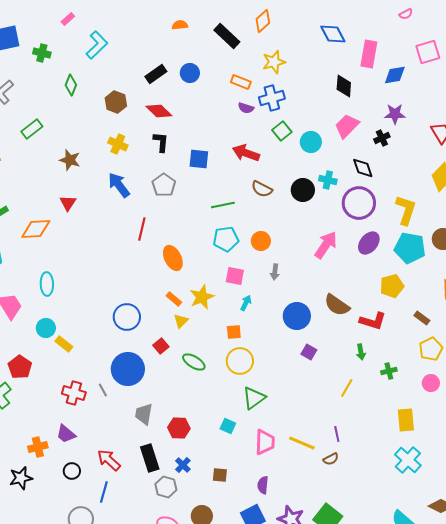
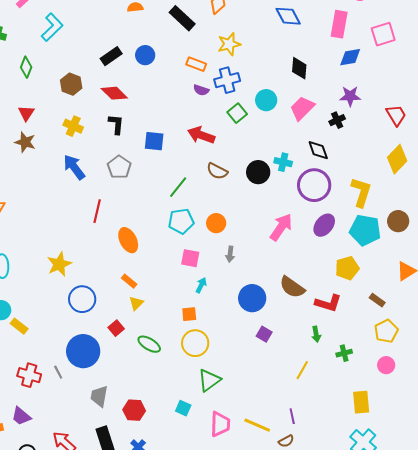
pink rectangle: (369, 54) -> (339, 24), moved
cyan circle: (311, 142) -> (266, 100), moved
red triangle: (68, 203) -> (26, 113), moved
green line: (223, 205) -> (178, 187), turned -40
yellow star: (202, 297) -> (59, 264), moved

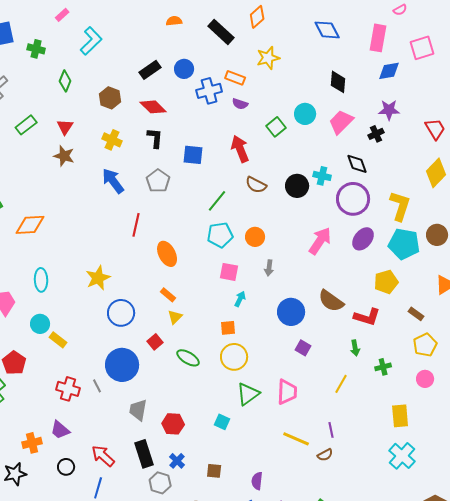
blue cross: (227, 80) -> (209, 91), moved
red arrow: (201, 135) -> (240, 149), turned 48
pink trapezoid: (220, 424) -> (287, 392), moved

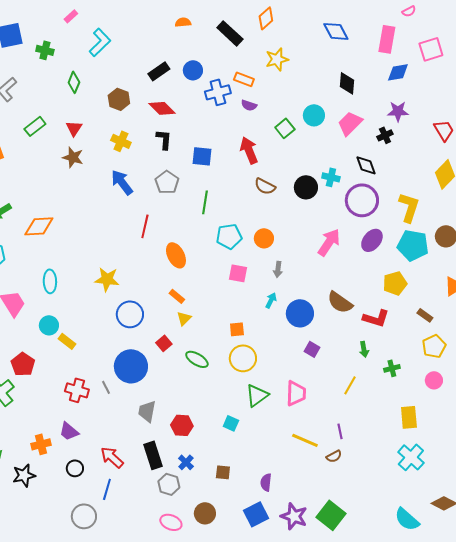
green line: (217, 201) -> (205, 202), moved, turned -30
yellow star: (98, 278) -> (107, 279), turned 30
cyan arrow: (240, 299) -> (271, 300), moved

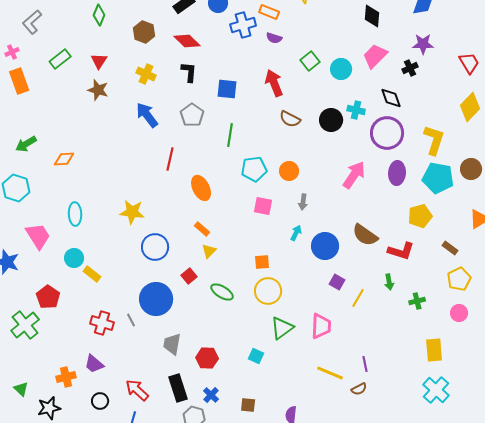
cyan circle: (314, 115) -> (341, 69), moved
orange diamond: (39, 226) -> (64, 159), size x0.7
purple ellipse: (372, 240) -> (397, 173), turned -35
yellow line: (350, 385) -> (358, 298), moved

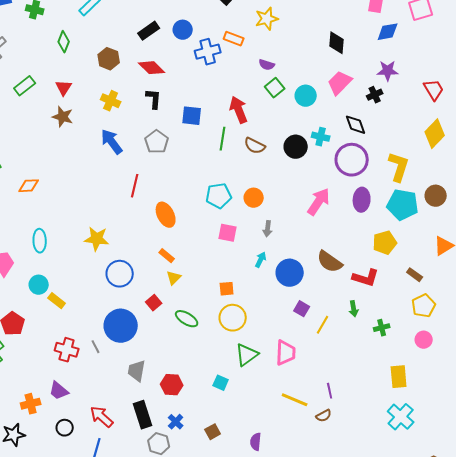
purple semicircle: (274, 38) -> (267, 65), moved
green line: (230, 135) -> (223, 139), moved
brown square: (248, 405) -> (213, 432), turned -35

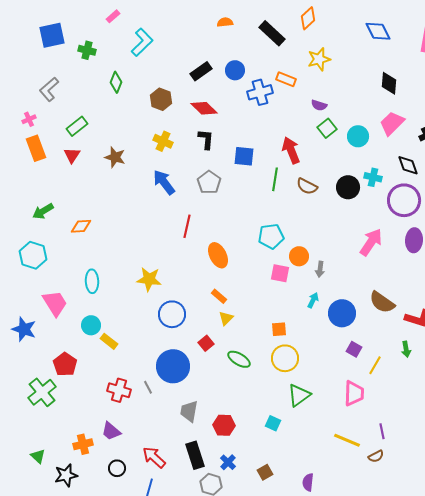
red triangle: (64, 88) -> (72, 155), moved
orange circle: (254, 198) -> (299, 256), moved
pink trapezoid: (286, 353) -> (354, 393), moved

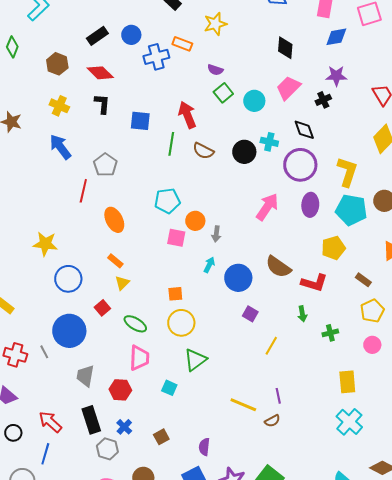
gray pentagon: (209, 182) -> (105, 165), moved
yellow line: (375, 365) -> (271, 346), moved
pink trapezoid: (354, 393) -> (139, 358), moved

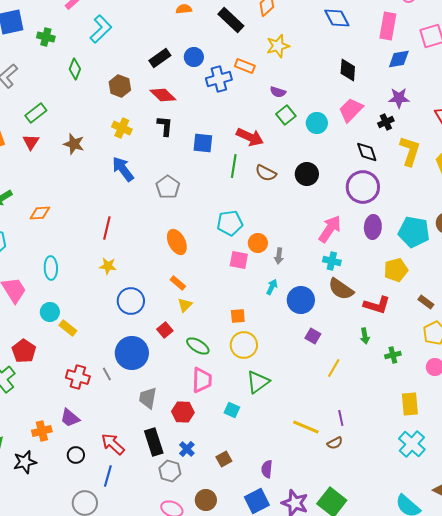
red arrow: (187, 115) -> (250, 137), turned 136
cyan cross: (269, 142) -> (332, 261), moved
yellow L-shape: (347, 172) -> (410, 151), moved
red line: (83, 191) -> (107, 228), moved
yellow star: (45, 244) -> (108, 266), size x0.7

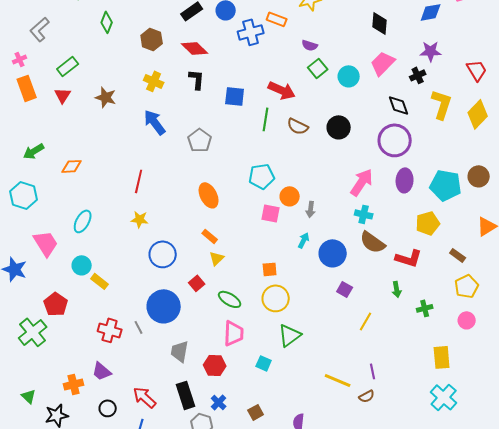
cyan ellipse: (51, 268) -> (83, 221), turned 30

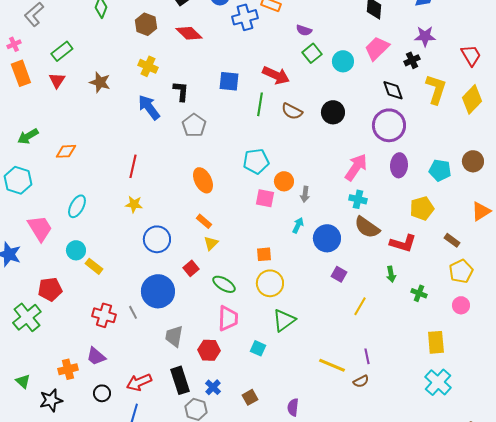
black L-shape: (197, 79) -> (181, 91), moved
cyan pentagon: (446, 185) -> (440, 170), size x0.7
red pentagon: (56, 304) -> (50, 289), turned 30
green cross: (425, 308) -> (419, 293), turned 35
red arrow: (145, 397) -> (139, 382), turned -65

